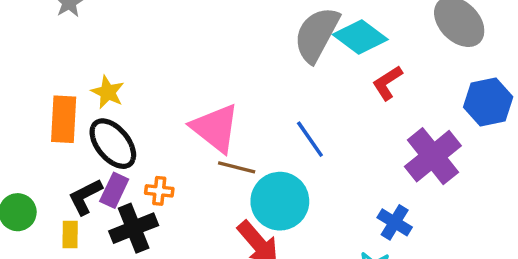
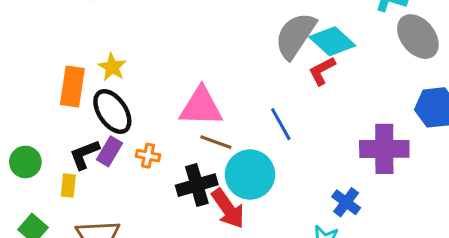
red L-shape: (387, 83) -> (322, 71), moved
pink triangle: (215, 128) -> (201, 107), turned -42
purple cross: (433, 156) -> (384, 149), turned 33
black cross: (134, 228) -> (197, 185), moved

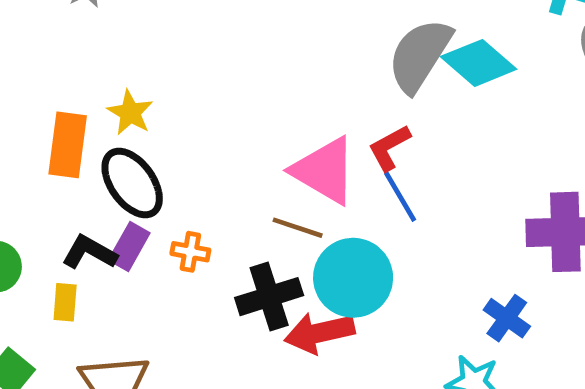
red L-shape: (322, 71) -> (389, 148), moved
pink triangle: (201, 107) -> (324, 171), moved, turned 30
black L-shape: (84, 154) -> (89, 252), turned 52
red arrow: (228, 209) -> (319, 333), turned 114

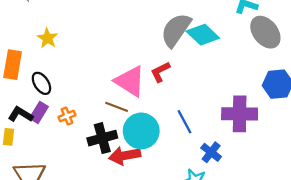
yellow star: (130, 113) -> (47, 38), moved
black ellipse: (132, 183) -> (41, 83), size x0.7
blue line: (400, 197) -> (184, 122), moved
orange cross: (190, 252) -> (67, 116), turned -35

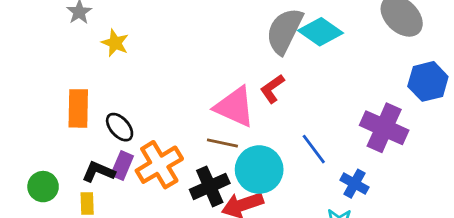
yellow star: (47, 38) -> (115, 43), moved
purple cross: (240, 114) -> (384, 128), turned 32
orange cross: (67, 116) -> (159, 165), size x2.0

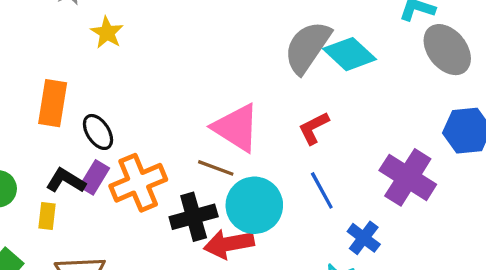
red L-shape: (272, 89) -> (314, 128), moved

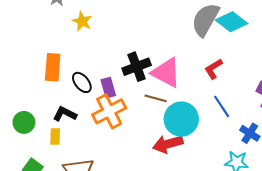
purple rectangle: (94, 177) -> (108, 88), moved, turned -42
black cross: (194, 217) -> (137, 67), moved

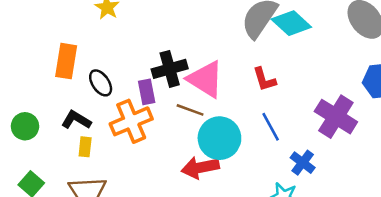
red L-shape: (213, 69) -> (264, 79), turned -80
purple rectangle: (108, 88) -> (147, 92), moved
yellow rectangle: (55, 136) -> (85, 147), moved

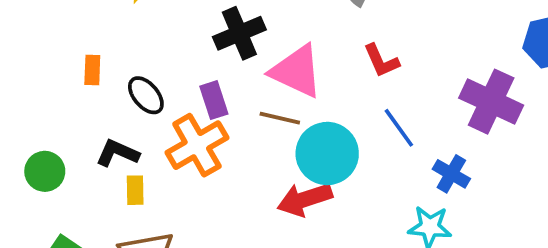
orange rectangle: (66, 61) -> (92, 70), size x0.6
black cross: (170, 69) -> (239, 33), moved

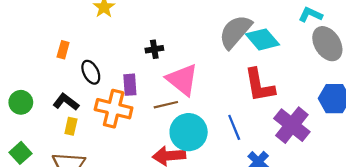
black cross: (239, 33) -> (154, 49), size x0.6
red L-shape: (381, 61) -> (259, 85), moved, size x1.6
brown line: (280, 118) -> (166, 105), turned -40
orange cross: (197, 145) -> (114, 109), turned 30

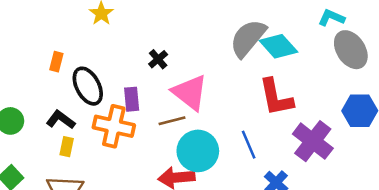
black cross: (154, 49) -> (158, 59), turned -30
black ellipse: (91, 72) -> (88, 86), size x1.4

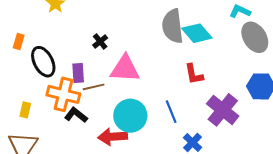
gray semicircle: (248, 38) -> (173, 26), turned -48
pink triangle: (190, 92) -> (125, 69), turned -36
red L-shape: (276, 97) -> (194, 74), size x0.7
black L-shape: (61, 120) -> (76, 115), moved
brown line: (172, 121) -> (94, 87), moved

